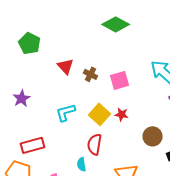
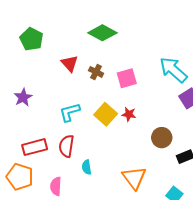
green diamond: (116, 24) -> (102, 33), moved
red semicircle: (95, 144) -> (66, 146), moved

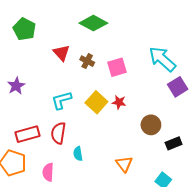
orange triangle: (134, 178) -> (124, 164), size x0.7

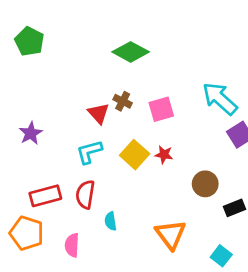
green pentagon: (24, 29) -> (29, 41), moved
red triangle: (61, 53) -> (99, 113), moved
orange triangle: (124, 164) -> (171, 234), size x1.4

